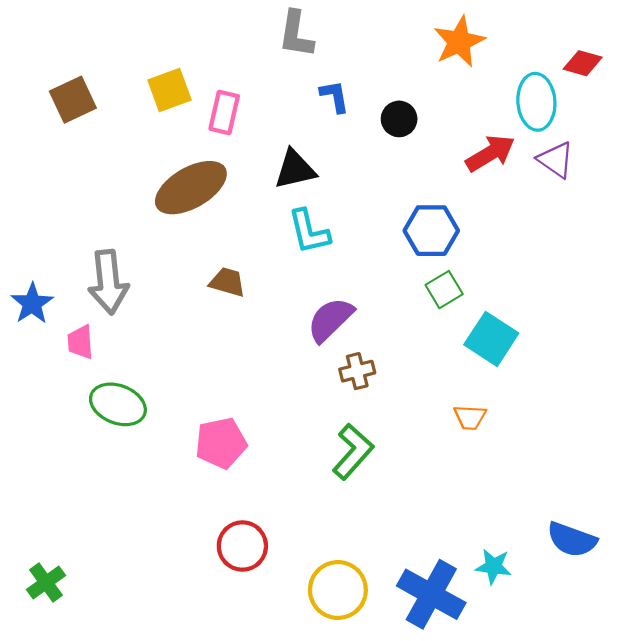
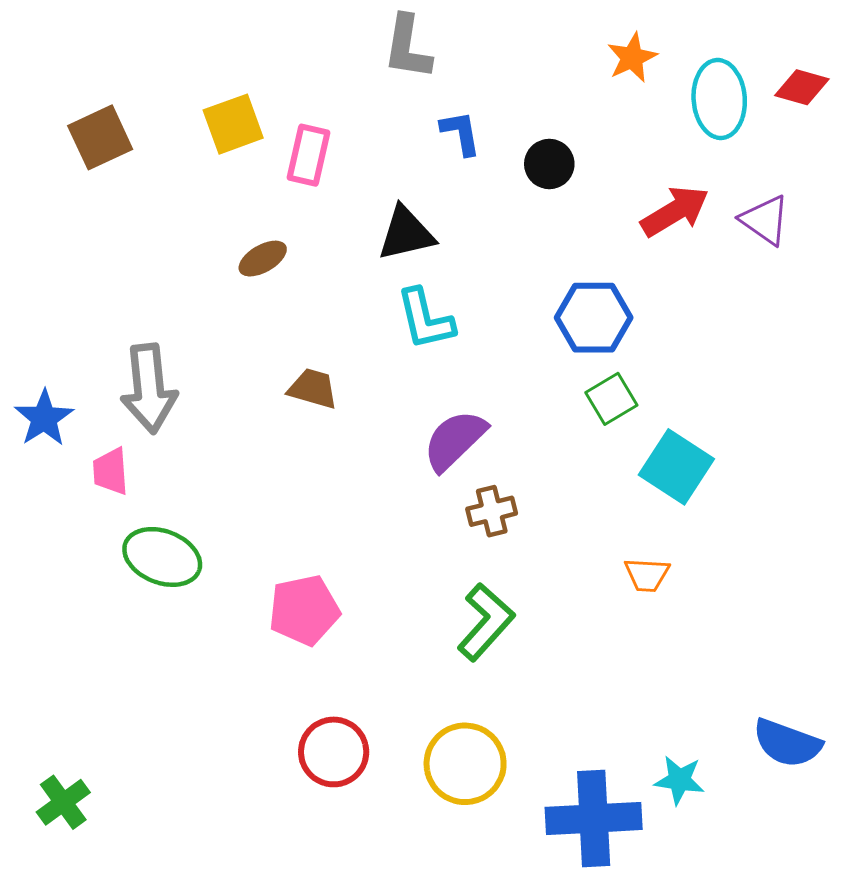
orange star: (459, 42) -> (632, 58), size x0.7
cyan ellipse: (536, 102) -> (719, 99), moved
brown ellipse: (191, 188) -> (263, 259), size x0.5
yellow circle: (338, 590) -> (465, 764), moved
blue cross: (431, 594) -> (594, 818), turned -32

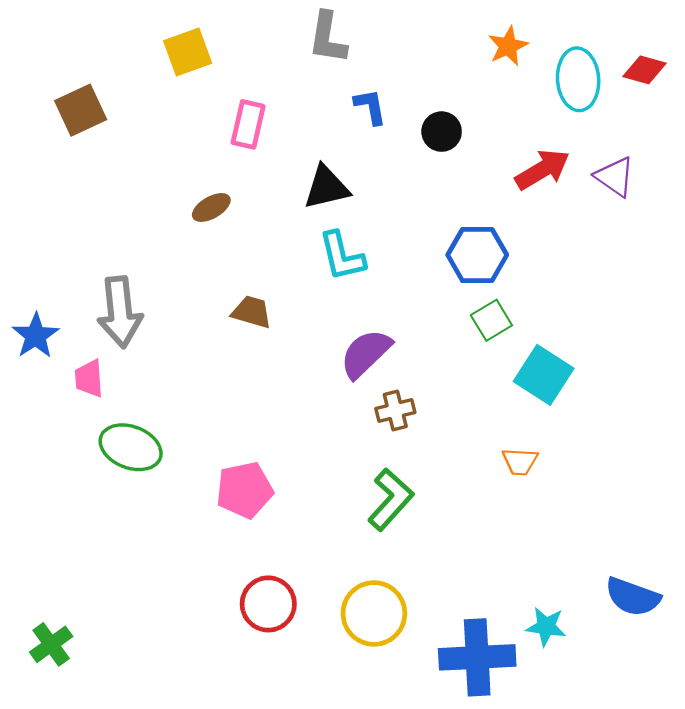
yellow square: (233, 124) -> (188, 52), moved

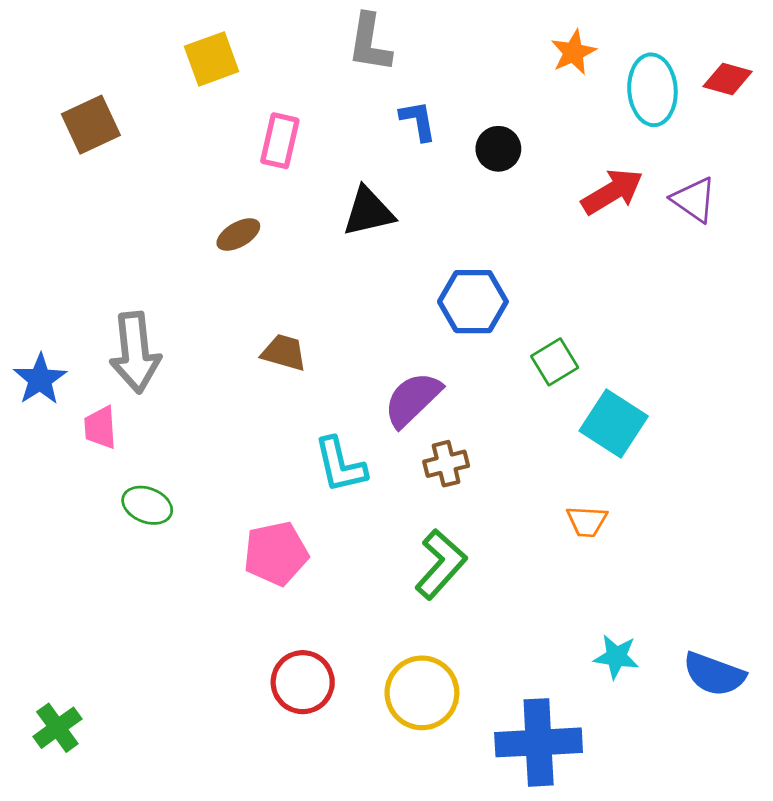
blue hexagon: (477, 255) -> (473, 302), moved
cyan L-shape: (342, 256) -> (340, 465), moved
green ellipse: (131, 447) -> (147, 505), size x0.7
cyan star: (546, 627) -> (616, 657), moved

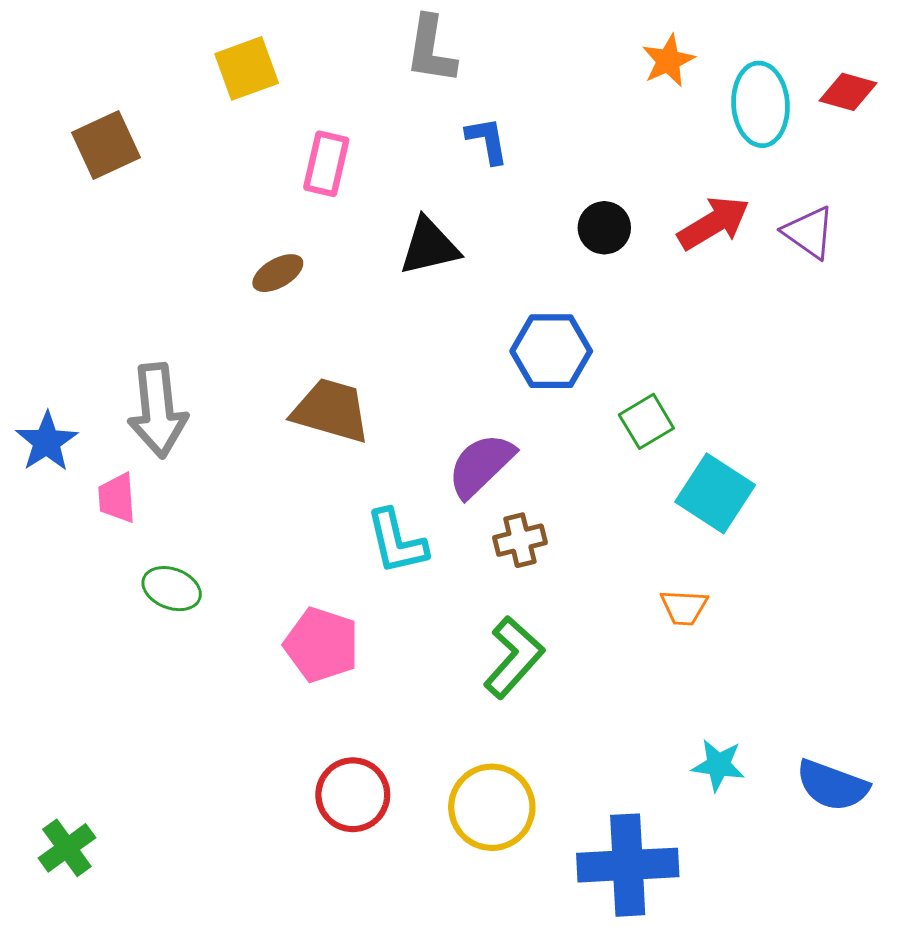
black circle: (498, 149) -> (604, 228), moved
brown trapezoid: (284, 352) -> (331, 411), size x1.5
pink pentagon: (276, 553) -> (322, 645), turned 30

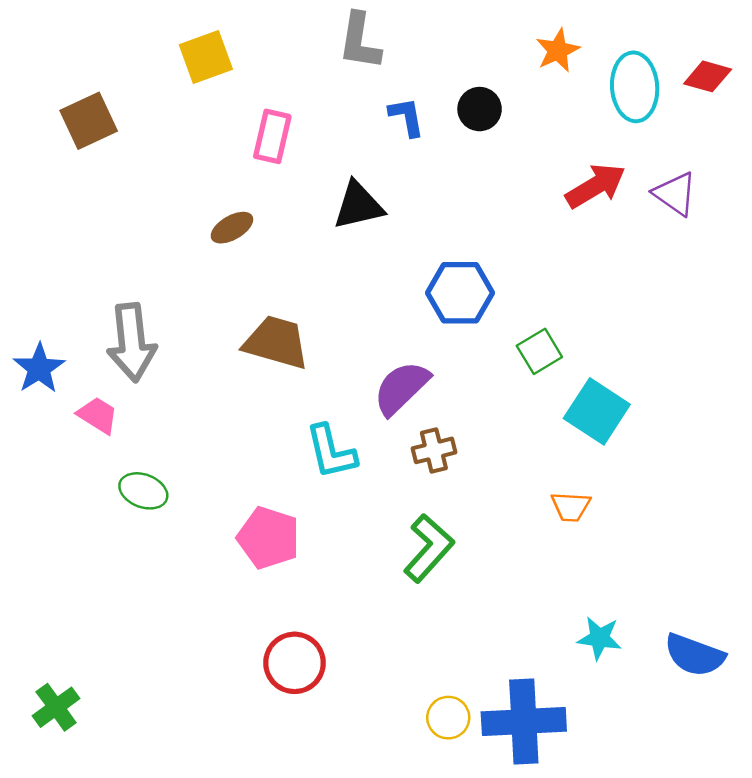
black circle: (604, 228) -> (480, 109), moved
pink trapezoid: (117, 498) -> (98, 415), turned 126
yellow circle: (492, 807) -> (448, 718), moved, size x0.6

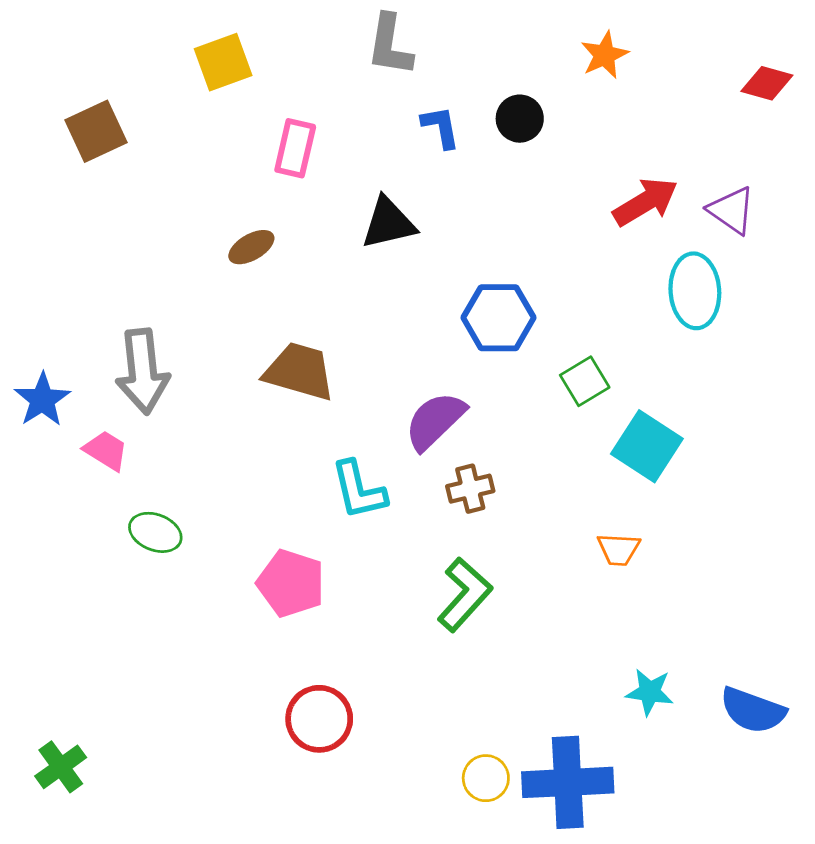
cyan ellipse: (635, 87) -> (695, 291), moved

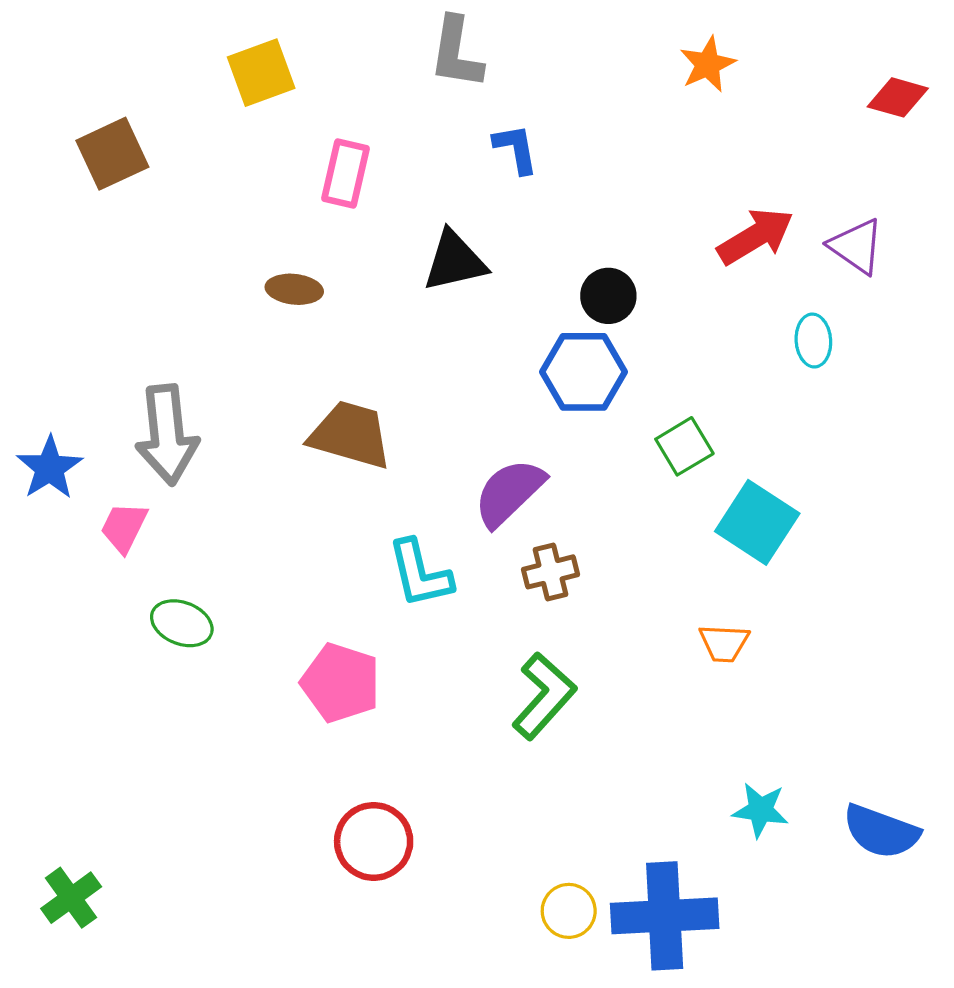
black circle: (520, 119) -> (608, 296), moved
brown ellipse: (251, 247) -> (294, 289), turned 36
cyan ellipse: (695, 291) -> (813, 341), size x0.6
pink trapezoid: (106, 450) -> (124, 527), turned -96

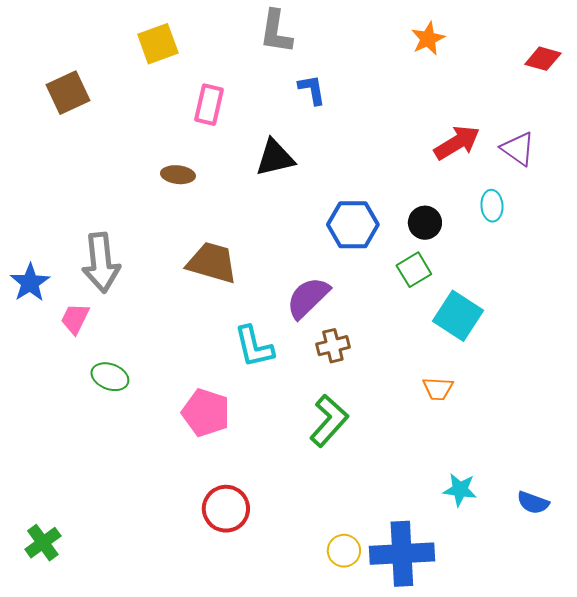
black circle: (608, 296) -> (425, 223), moved
blue semicircle: (881, 832) -> (533, 503), size x0.7

